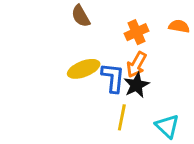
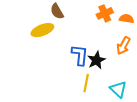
orange cross: (136, 32) -> (105, 13), moved
orange arrow: (136, 64) -> (123, 46), moved
yellow ellipse: (84, 69) -> (42, 30), moved

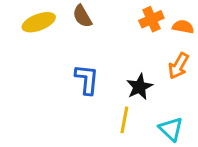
yellow ellipse: (42, 30) -> (39, 22), moved
blue L-shape: (80, 55) -> (87, 79), moved

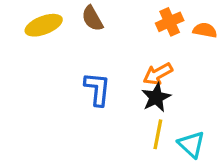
orange arrow: (178, 66) -> (158, 74), moved, turned 32
yellow line: (124, 120) -> (158, 134), moved

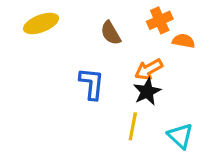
brown semicircle: (92, 18) -> (111, 33), moved
orange semicircle: (205, 30) -> (183, 41), moved
yellow line: (158, 134) -> (133, 126), moved

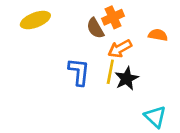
orange cross: (160, 20) -> (113, 17), moved
orange arrow: (149, 69) -> (120, 49), moved
yellow line: (133, 126) -> (110, 72), moved

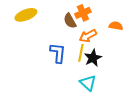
cyan triangle: (155, 117) -> (88, 83), moved

